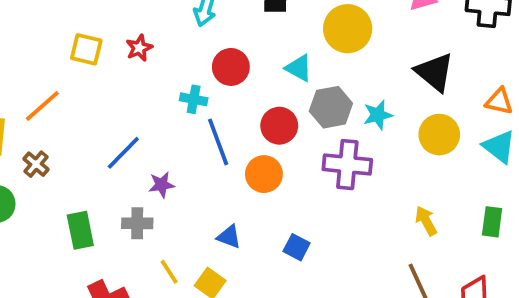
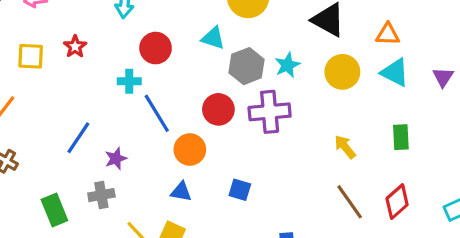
red circle: (279, 126) -> (218, 109), moved
orange circle: (264, 174) -> (190, 150), moved

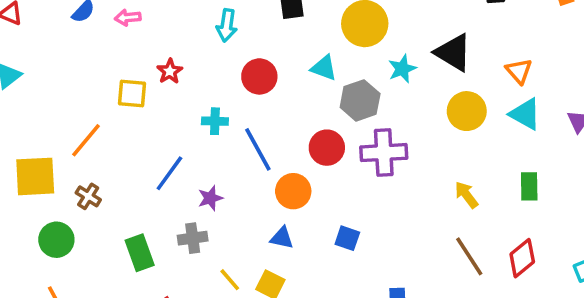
orange triangle: (388, 34) -> (519, 71), turned 45
yellow square: (31, 56) -> (132, 94), moved
cyan star: (287, 65) -> (402, 69), moved
cyan cross: (129, 81) -> (215, 121), moved

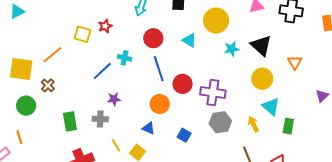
gray hexagon: (360, 100) -> (220, 122), moved
cyan triangle: (525, 114) -> (271, 107), moved
blue line: (258, 149) -> (159, 69), moved
blue line: (169, 173) -> (102, 71), moved

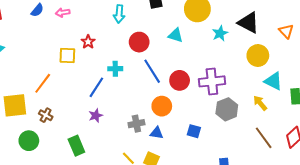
purple star: (114, 99) -> (96, 116), moved
gray cross: (100, 119) -> (136, 124), moved

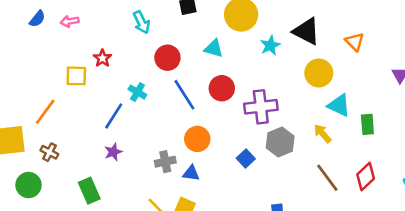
cyan arrow: (119, 14) -> (141, 22), turned -30
cyan cross: (115, 69) -> (137, 92), turned 32
red circle: (180, 80) -> (222, 88), moved
blue square: (194, 131) -> (246, 159), moved, turned 32

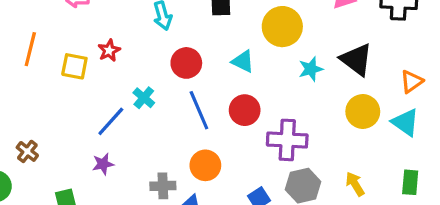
orange triangle: (355, 42) -> (412, 81), turned 30
cyan triangle: (339, 105) -> (405, 122), moved
orange line: (45, 112) -> (30, 49), moved, turned -32

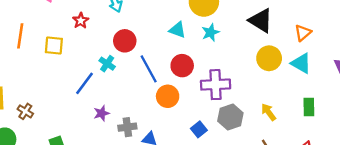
red star: (109, 51) -> (81, 21), moved
red circle: (186, 63) -> (125, 41), moved
cyan star: (311, 69) -> (210, 32), moved
purple star: (103, 164) -> (101, 113), moved
orange circle: (205, 165) -> (168, 96), moved

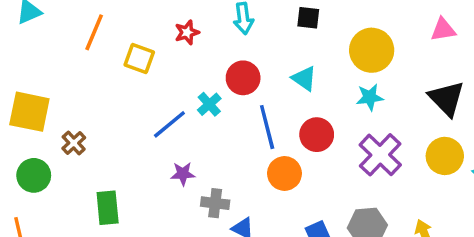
cyan triangle: (177, 30) -> (304, 78), moved
purple cross: (216, 85) -> (380, 155), moved, turned 32

